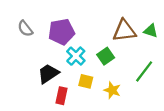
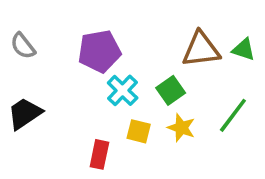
gray semicircle: (25, 29) -> (23, 46), moved
black trapezoid: (48, 74) -> (25, 114), moved
yellow star: (112, 90) -> (181, 128), moved

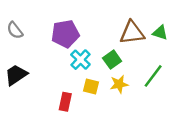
yellow star: (181, 128) -> (119, 84), turned -30

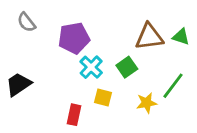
gray semicircle: (15, 30) -> (26, 22), moved
yellow star: (119, 84) -> (147, 103), moved

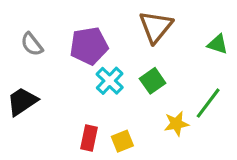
gray semicircle: (26, 22) -> (32, 44), moved
brown triangle: (149, 37) -> (156, 27), moved, turned -44
yellow square: (103, 98) -> (122, 141), moved, turned -36

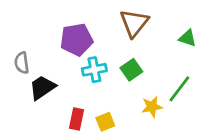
gray semicircle: (32, 44) -> (22, 63), moved, turned 30
cyan cross: (110, 81) -> (94, 70), turned 35
black trapezoid: (22, 101) -> (42, 88), moved

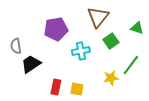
cyan cross: (94, 70) -> (81, 51), moved
green square: (131, 70) -> (111, 41), moved
yellow square: (105, 122) -> (77, 89), turned 32

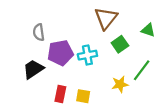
purple pentagon: (56, 29) -> (60, 53), moved
gray semicircle: (16, 46) -> (39, 32), moved

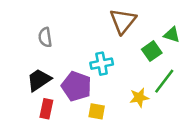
green square: (120, 44) -> (152, 51), moved
purple pentagon: (60, 53) -> (76, 86), moved, turned 30
red rectangle: (60, 94) -> (46, 109), moved

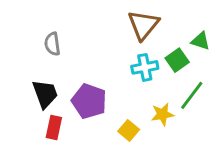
cyan cross: (102, 64) -> (145, 67), moved
black trapezoid: (39, 80) -> (45, 94), turned 104
yellow square: (97, 111) -> (129, 130), moved, turned 30

